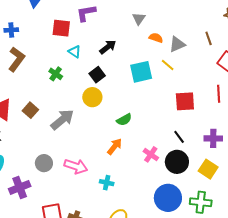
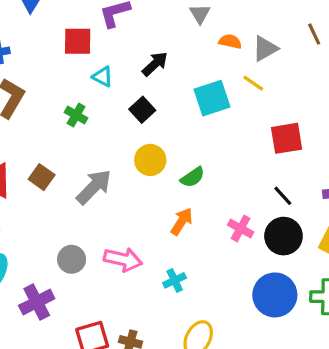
yellow circle: (92, 97) -> (150, 160), moved
cyan cross: (107, 183) -> (175, 280), turned -32

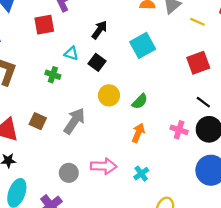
cyan triangle: (103, 77) -> (71, 53), moved
yellow line: (253, 83) -> (197, 22), moved

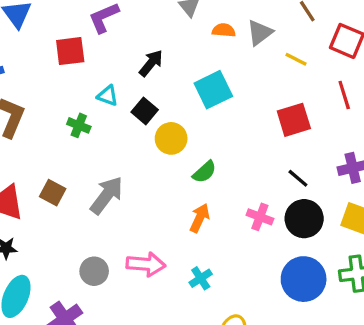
yellow circle: (109, 95) -> (171, 138), moved

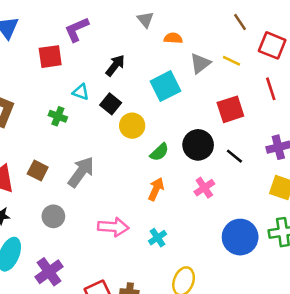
gray triangle: (260, 33) -> (200, 63), moved
pink cross: (260, 217) -> (204, 188), turned 36
black circle: (304, 219) -> (198, 145), moved
gray circle: (94, 271) -> (53, 216), moved

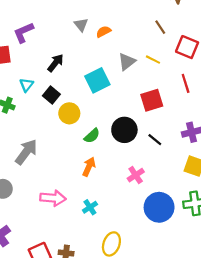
orange semicircle: (173, 38) -> (104, 32), moved, turned -32
cyan triangle: (81, 92) -> (26, 85), turned 48
pink cross: (204, 188) -> (136, 175), moved

